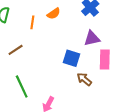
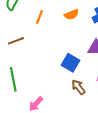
orange semicircle: (54, 14) -> (71, 15), moved

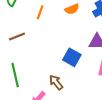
brown arrow: (78, 87) -> (56, 82), moved

